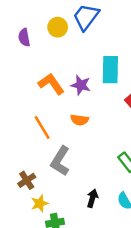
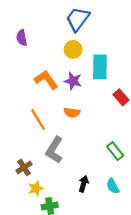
yellow circle: (58, 27) -> (73, 49), moved

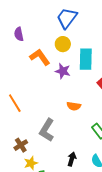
orange L-shape: (46, 80) -> (40, 57), moved
orange semicircle: (72, 113) -> (74, 106), moved
orange line: (38, 120) -> (15, 103), moved

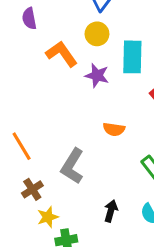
orange line: (15, 103) -> (22, 146), moved

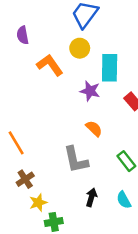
purple star: (97, 75) -> (90, 91), moved
orange semicircle: (114, 129) -> (94, 129), turned -144
gray L-shape: (72, 166) -> (76, 160), moved, turned -44

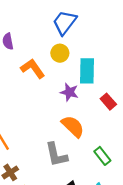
orange semicircle: (94, 129) -> (73, 126), size x1.5

